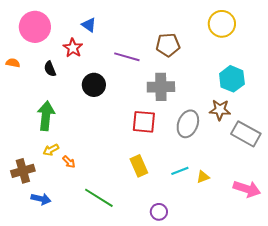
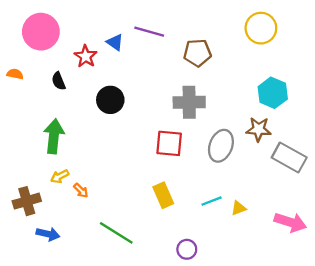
blue triangle: (89, 25) -> (115, 42), moved
purple line: (127, 57) -> (149, 32), moved

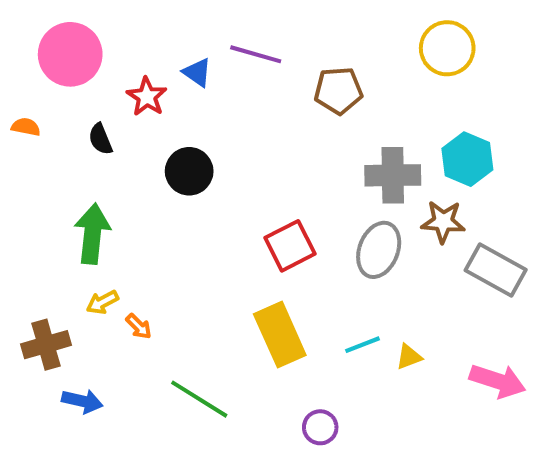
gray cross: (189, 102) -> (393, 175), moved
red square: (169, 143) -> (290, 246), turned -32
yellow rectangle: (163, 195) -> (280, 335), size x1.4

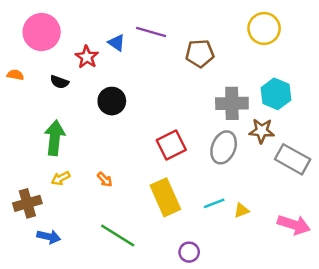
black semicircle: (100, 139) -> (59, 82), turned -48
orange arrow: (139, 326) -> (105, 180), moved

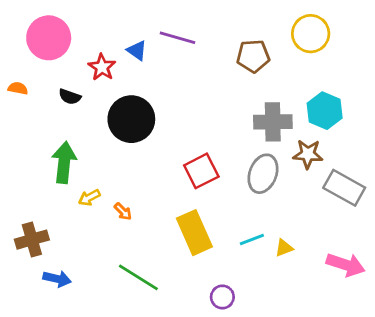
brown pentagon: (200, 53) -> (253, 56), moved
black circle: (112, 101) -> (131, 119), size x1.4
yellow arrow: (61, 178) -> (89, 198), moved

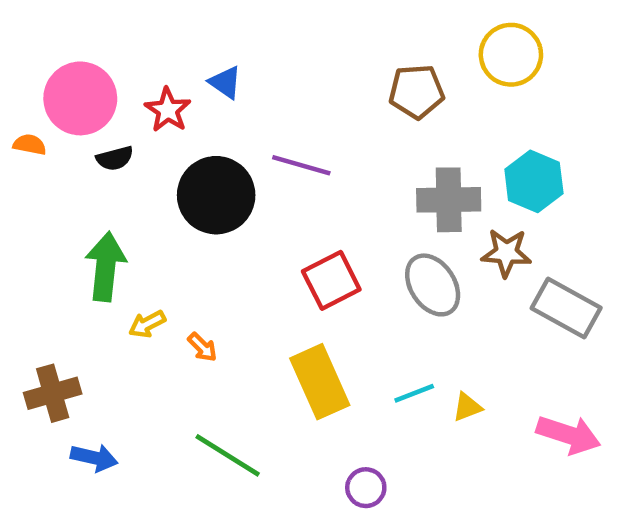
pink circle: (49, 38) -> (80, 98), moved
purple line: (178, 38) -> (301, 165), moved
black semicircle: (70, 97) -> (115, 158), turned -35
gray ellipse: (263, 174) -> (433, 285), turned -54

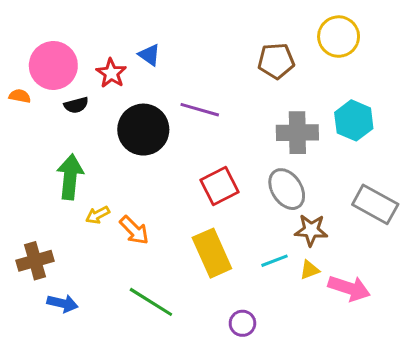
brown star: (506, 253) -> (311, 230), moved
orange arrow: (202, 347) -> (134, 230), size x1.5
pink arrow: (568, 435) -> (349, 288), moved

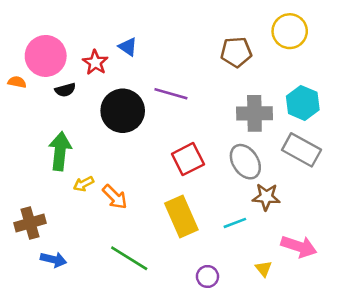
gray rectangle: (375, 204) -> (301, 150), moved
yellow triangle: (310, 270) -> (264, 269), moved, turned -48

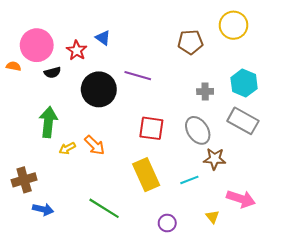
gray cross: (254, 113) -> (205, 91), size x0.6
red square: (188, 159) -> (151, 128), turned 35
orange arrow: (115, 197) -> (95, 145), moved

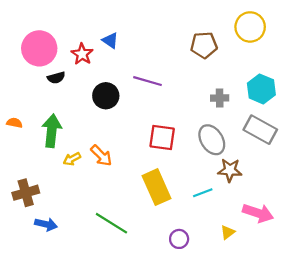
orange semicircle: (14, 66) -> (14, 123), moved
black circle: (99, 89) -> (106, 96), size x0.7
yellow triangle: (212, 217) -> (228, 232), turned 32

